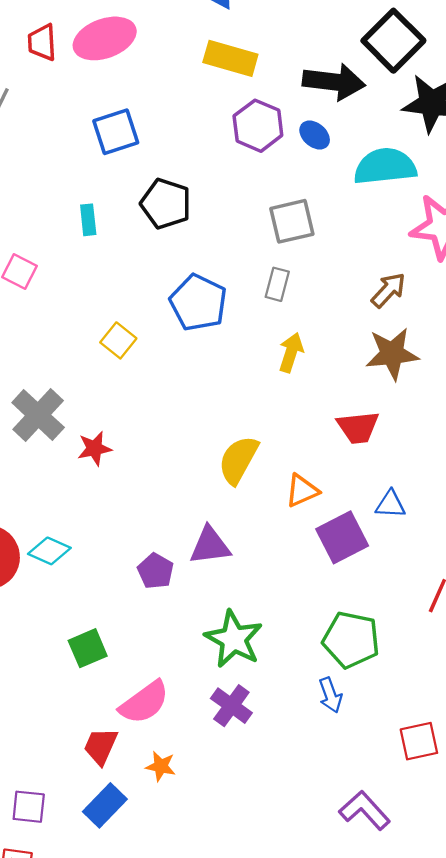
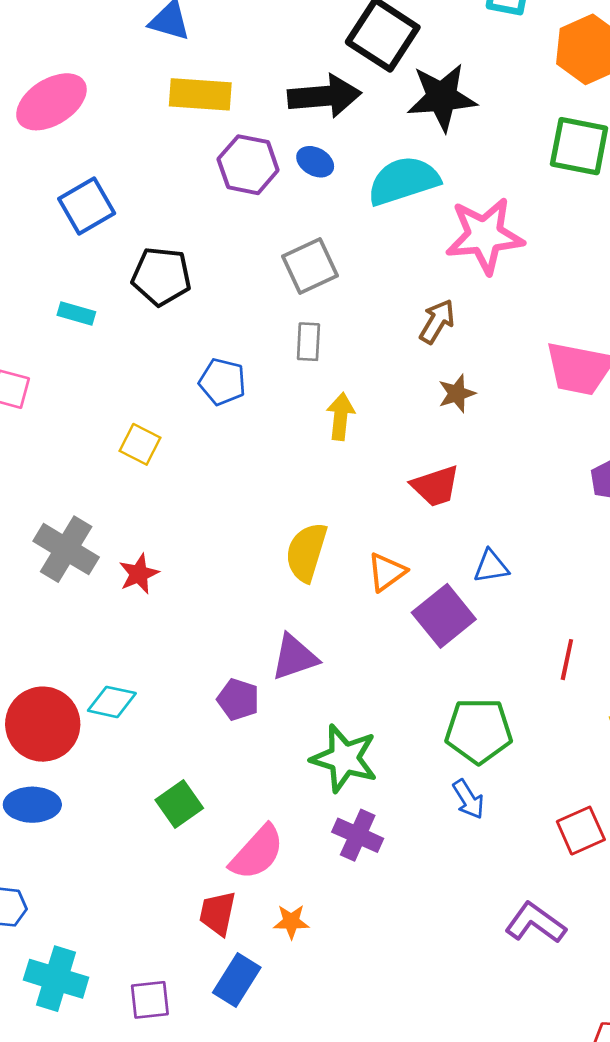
cyan rectangle: (88, 220) -> (76, 314), turned -56
blue pentagon: (198, 303) -> (222, 382), size x0.7
brown star: (392, 354) -> (457, 393), size x0.6

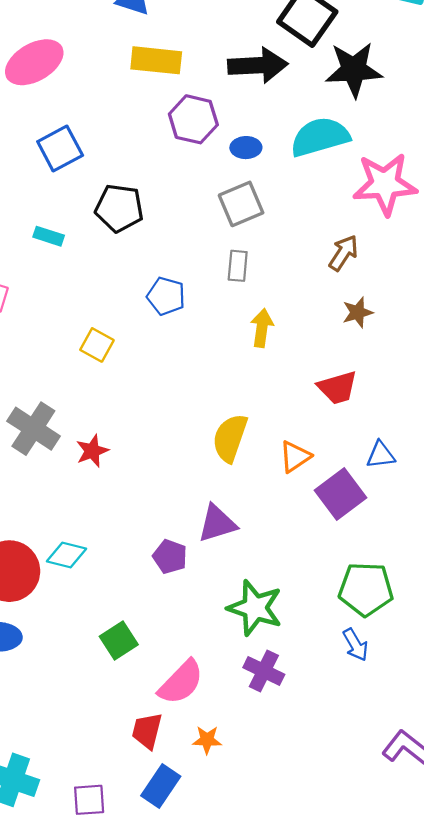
blue ellipse: (315, 162) -> (246, 148), moved, turned -32

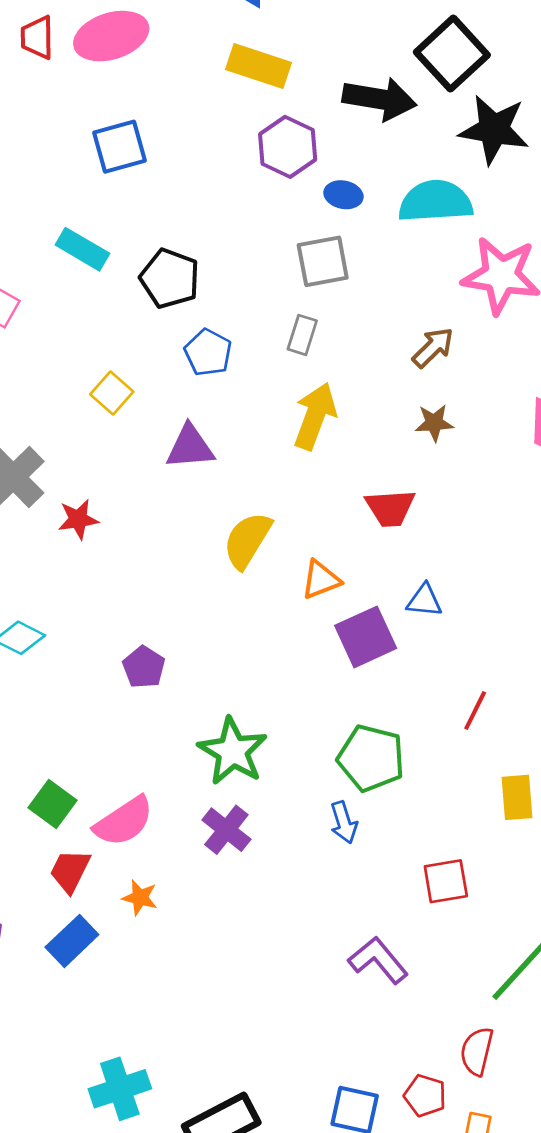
black pentagon: (119, 208) -> (170, 278), moved
cyan rectangle: (49, 236) -> (82, 249), size x1.4
yellow arrow: (262, 328) -> (315, 416), size x1.4
purple triangle: (217, 524) -> (190, 447), moved
green square: (119, 640) -> (52, 804), moved, turned -33

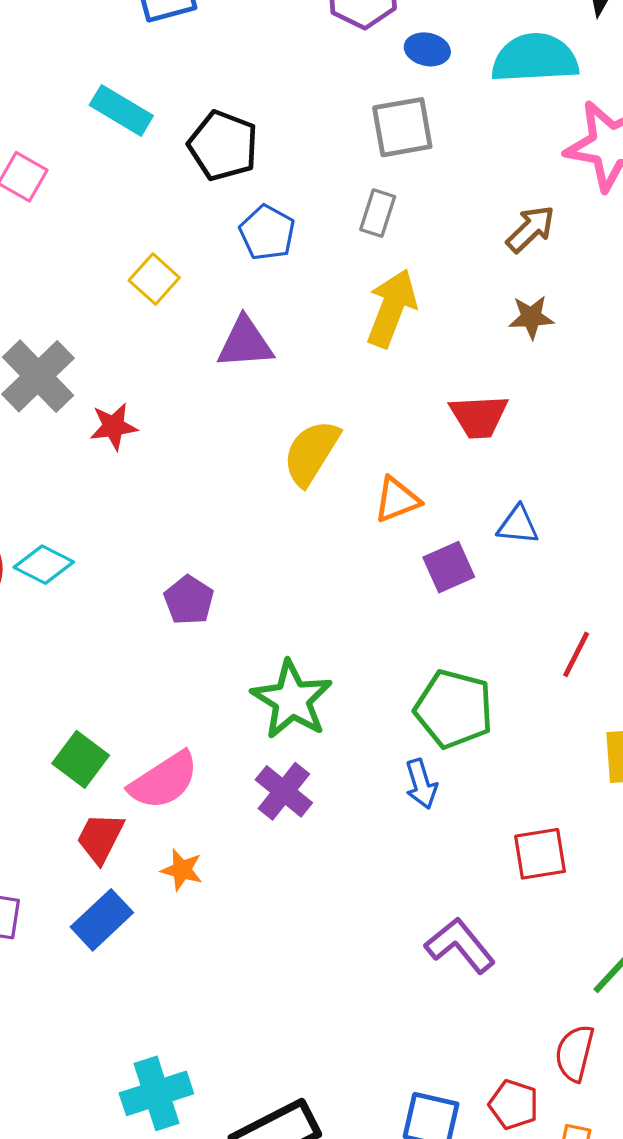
purple square: (366, 637) -> (449, 567), size x0.7

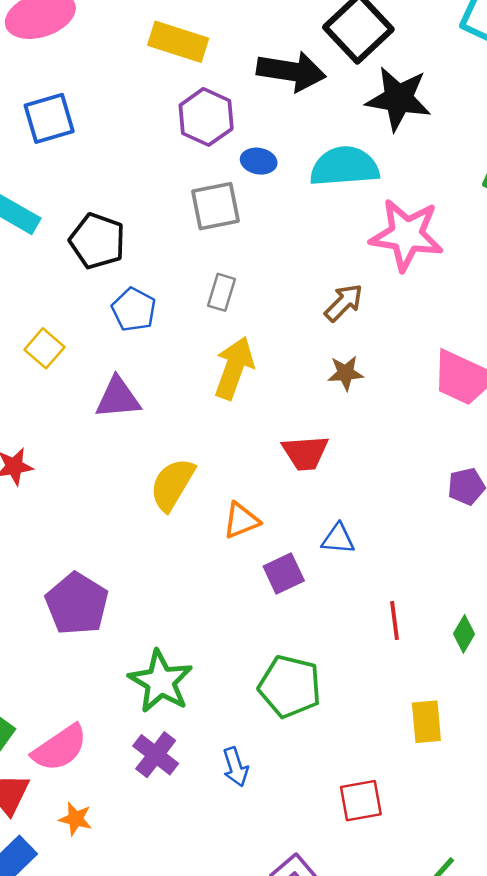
gray square: (402, 127) -> (215, 206), moved
purple pentagon: (189, 600) -> (77, 604), size x1.6
red line: (576, 654) -> (394, 621), moved, turned -33
blue arrow: (421, 784) -> (236, 767), moved

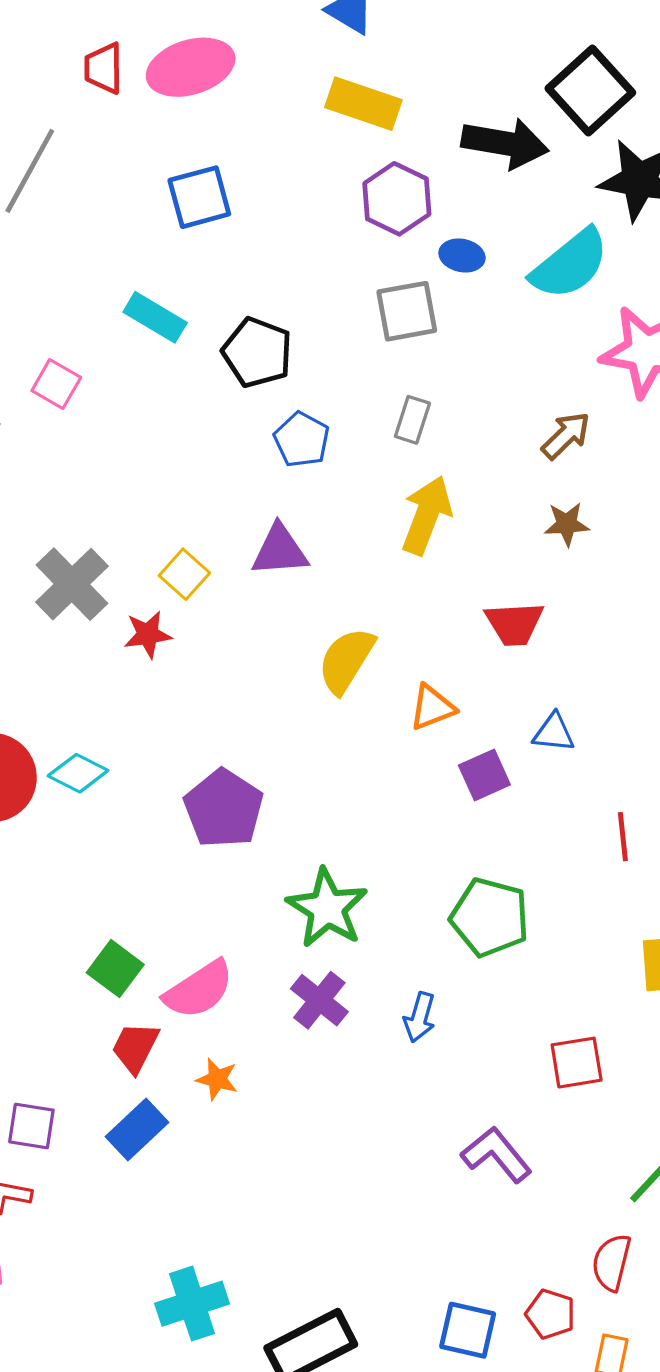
cyan semicircle: (345, 166) -> (570, 264), turned 144
yellow square: (44, 348) -> (184, 574), moved
blue arrow: (236, 767) -> (420, 1017), turned 33

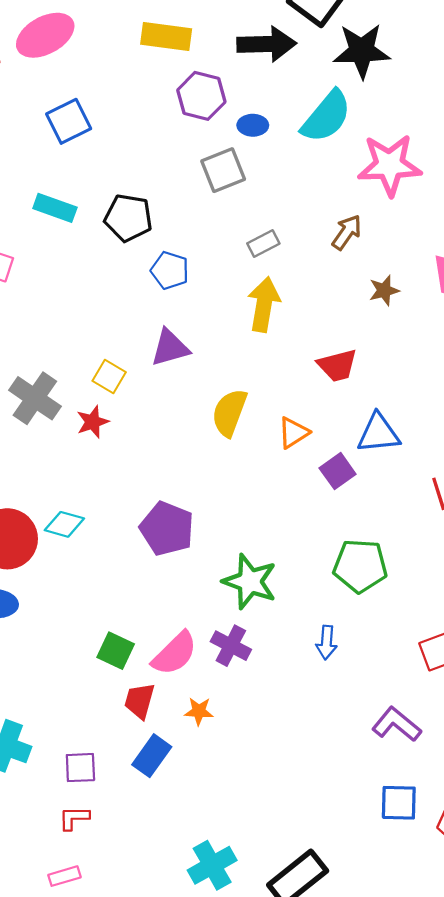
gray rectangle: (412, 420) -> (263, 243), moved, turned 56
brown star: (567, 524) -> (384, 290), moved
blue triangle: (554, 733) -> (378, 433), size x1.5
purple cross: (319, 1000) -> (231, 646), moved
blue square: (468, 1330) -> (399, 803), moved

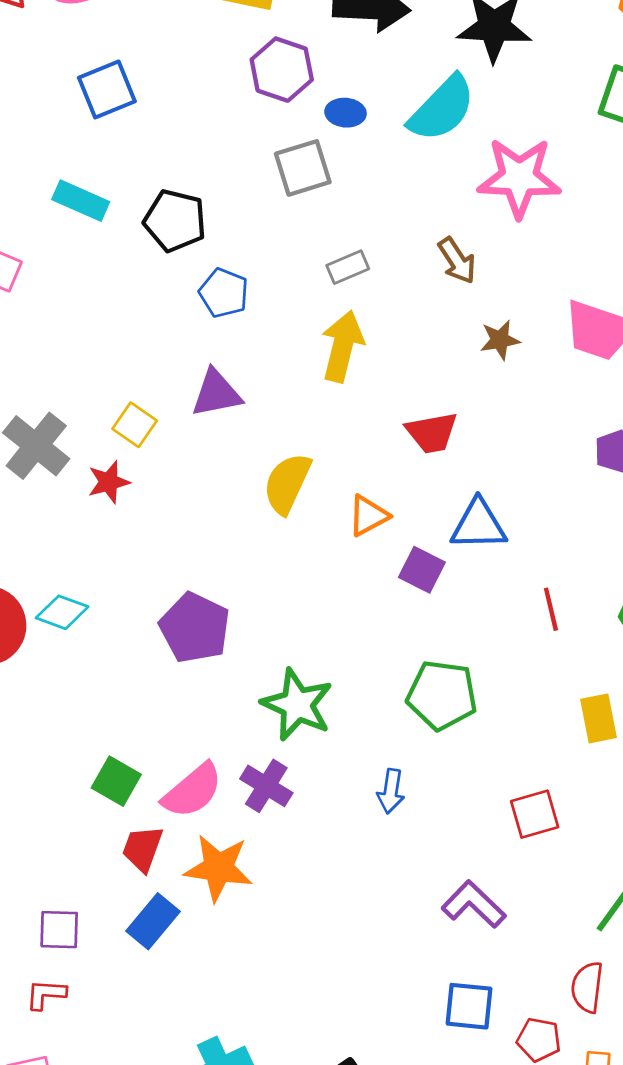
brown arrow: (347, 232) -> (457, 261), turned 108
purple square: (338, 471) -> (422, 570), turned -32
orange star: (199, 711) -> (218, 868), size x1.8

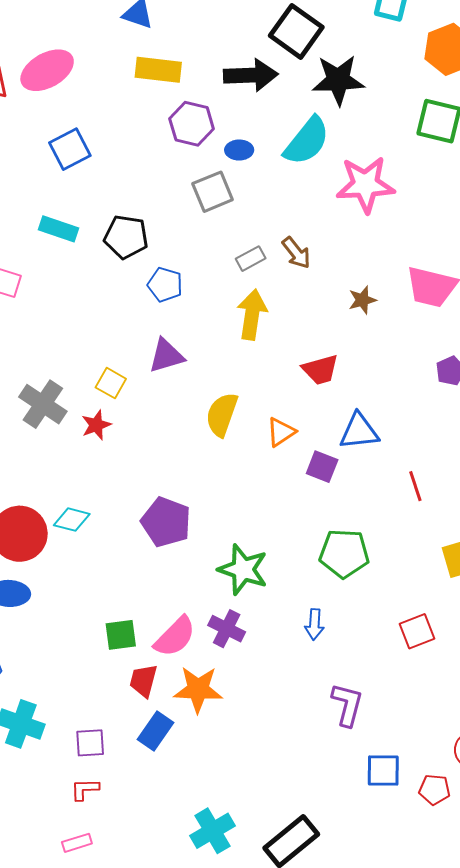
brown arrow: (457, 261) -> (296, 253), moved
green square: (116, 781) -> (121, 635), turned -32
purple L-shape: (474, 904) -> (347, 705), moved, turned 66

